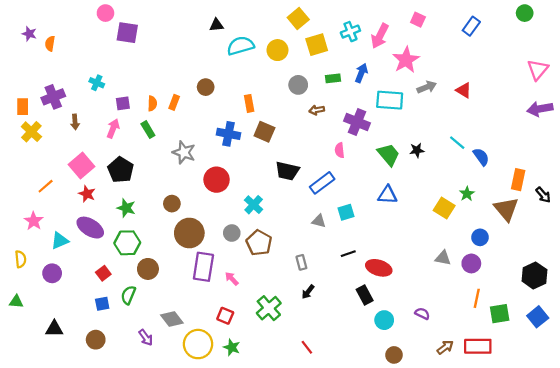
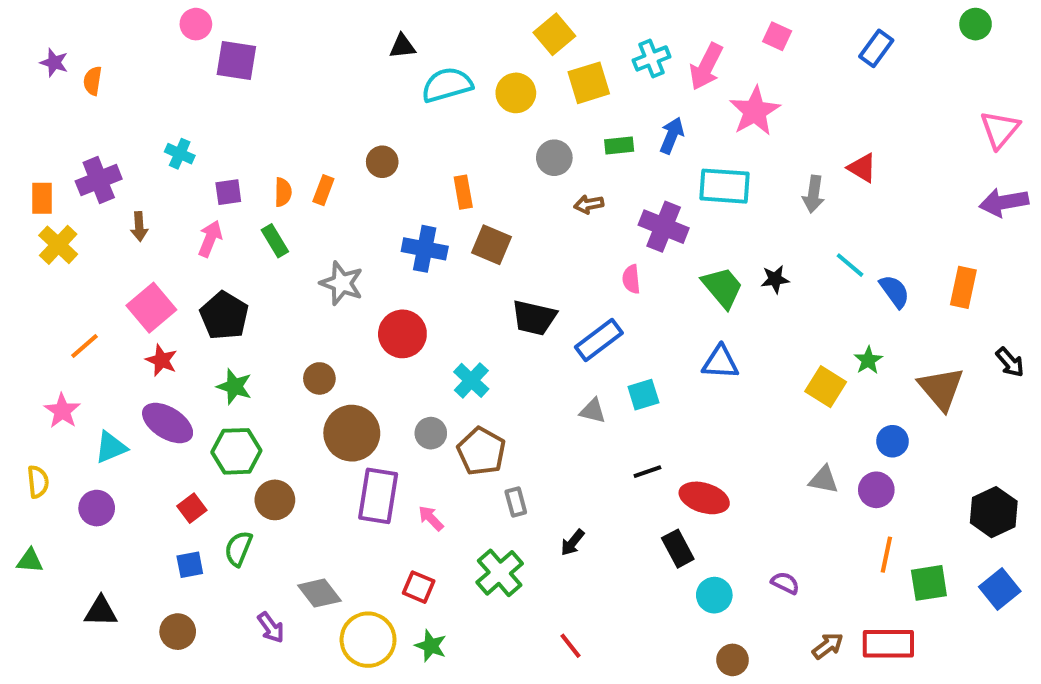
gray arrow: (427, 87) -> (814, 194), moved, turned 120
orange rectangle: (518, 180) -> (963, 287), moved
gray rectangle: (301, 262) -> (516, 502), moved

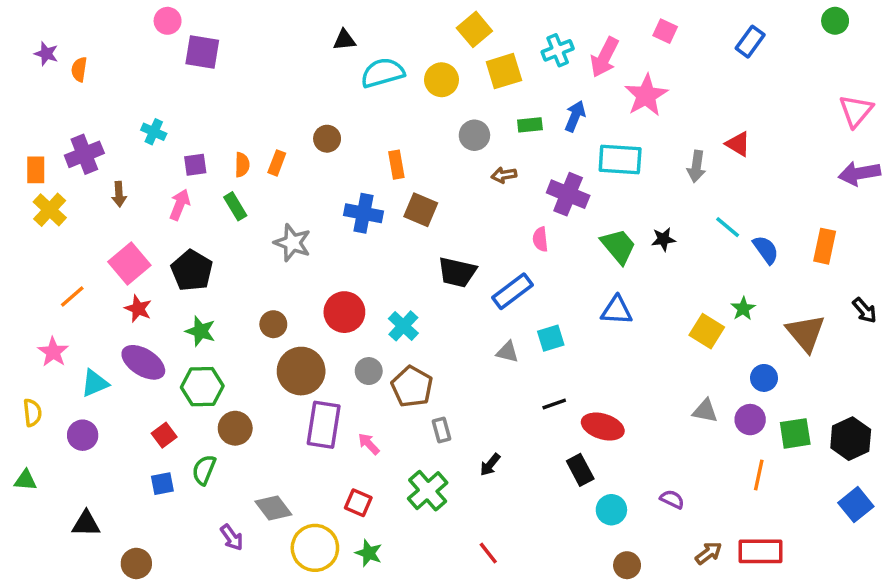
red circle: (402, 334) -> (344, 312), moved
green square: (929, 583) -> (795, 433), moved
brown circle: (178, 632) -> (136, 563), moved

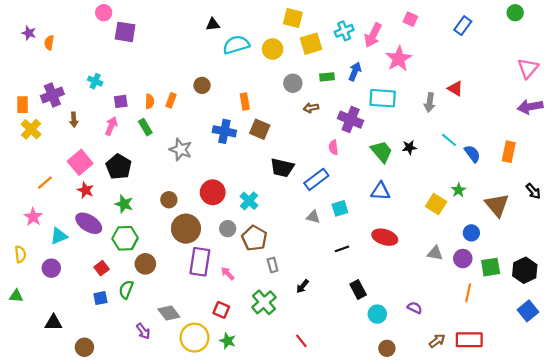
yellow square: (474, 29) -> (293, 18), turned -36
red ellipse: (603, 427) -> (385, 237), moved

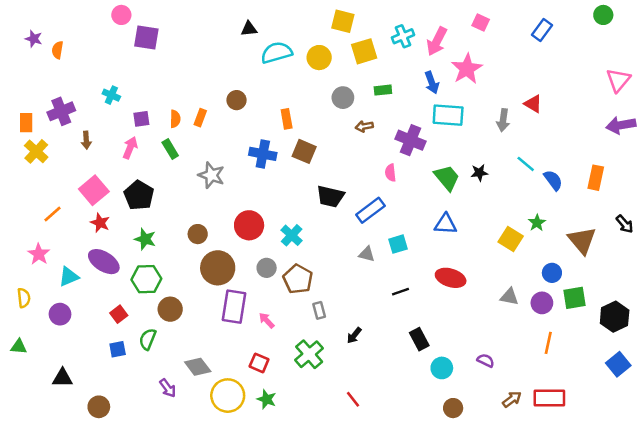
blue arrow: (355, 71) -> (432, 83), moved, turned 138
green square: (491, 267) -> (574, 298), moved

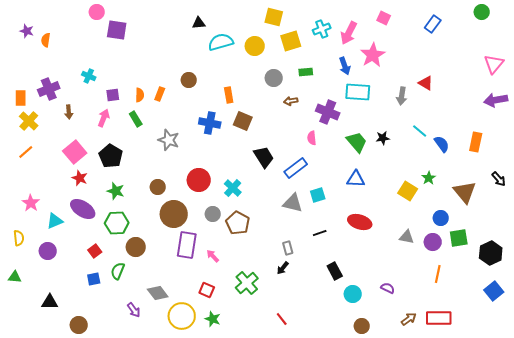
black trapezoid: (330, 196) -> (264, 157), turned -135
orange line: (52, 214) -> (26, 152), moved
gray triangle: (367, 254) -> (293, 203), size x1.5
gray rectangle: (319, 310) -> (288, 248), moved

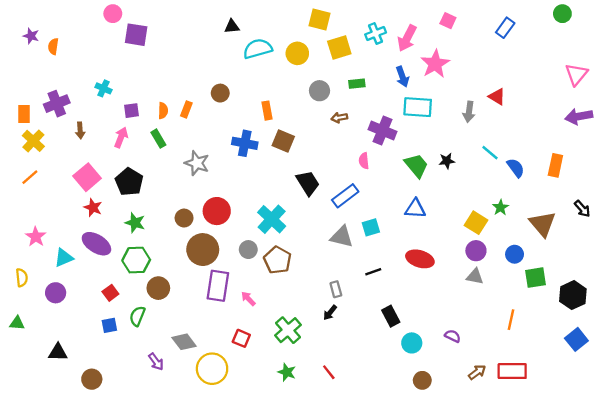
red circle: (199, 180) -> (217, 211), moved
cyan cross: (233, 188) -> (272, 219), size x1.4
purple circle: (433, 242) -> (476, 251), moved
green star: (213, 319) -> (287, 372), moved

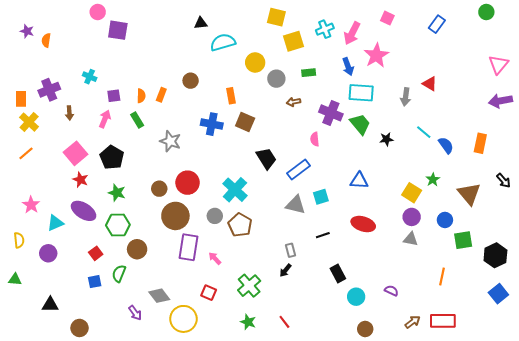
yellow circle: (297, 53) -> (255, 62), moved
green trapezoid: (416, 165) -> (360, 124), moved

